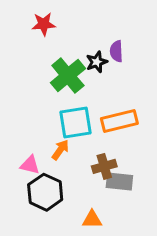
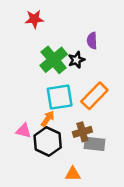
black star: (97, 62) -> (76, 60), moved
orange rectangle: (119, 121) -> (94, 96), turned -32
black hexagon: (45, 192) -> (48, 141), moved

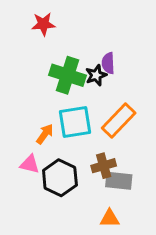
purple semicircle: (92, 41) -> (108, 63), moved
green cross: (54, 60) -> (67, 75), turned -32
orange arrow: (48, 119) -> (45, 134), moved
orange triangle: (73, 174) -> (110, 218), moved

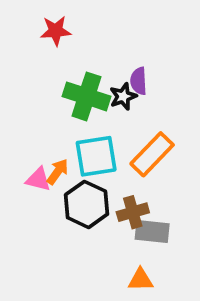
pink triangle: (30, 164) -> (38, 179), moved
black hexagon: (60, 178) -> (86, 204), moved

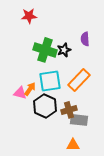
purple semicircle: (139, 81) -> (85, 39), moved

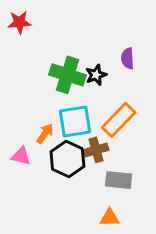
red star: (29, 16) -> (19, 22), moved
pink triangle: (20, 93) -> (21, 156), moved
brown cross: (69, 110) -> (96, 150), moved

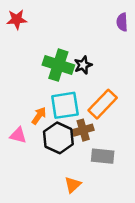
purple semicircle: (128, 58) -> (122, 22), moved
orange triangle: (110, 218) -> (73, 185), moved, turned -42

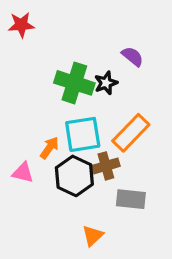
purple semicircle: (122, 22) -> (132, 56), moved, turned 132

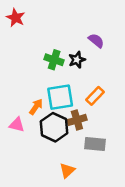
red star: (21, 25) -> (16, 18), turned 30
green cross: (74, 83) -> (54, 60), size x0.7
orange rectangle: (131, 133) -> (95, 96), size x0.7

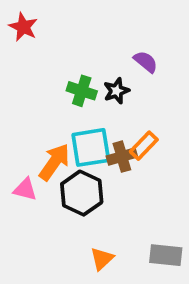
orange arrow: (36, 107) -> (54, 162), size x1.5
brown cross: (77, 120) -> (122, 157), moved
gray rectangle: (95, 144) -> (166, 255), moved

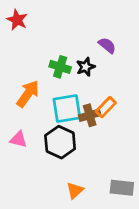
orange arrow: (54, 162) -> (28, 94), moved

